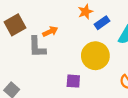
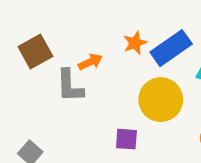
orange star: (85, 12) -> (135, 43), moved
blue rectangle: (102, 23) -> (171, 48), size x1.6

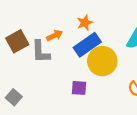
blue rectangle: (171, 48) -> (87, 45), moved
brown square: (35, 51) -> (17, 41), moved

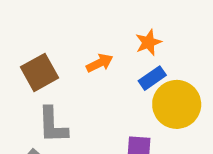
blue rectangle: (87, 45) -> (152, 78), size x0.6
gray L-shape: (41, 52) -> (53, 125), moved

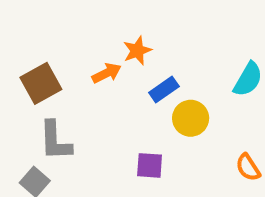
orange star: (148, 42) -> (137, 51), moved
yellow circle: (177, 104) -> (191, 118), size x0.7

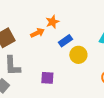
purple square: (150, 165) -> (47, 78), moved

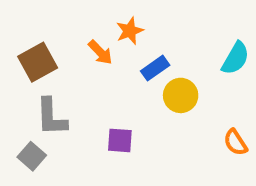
orange arrow: (37, 33) -> (100, 52), turned 72

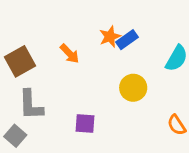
orange star: (130, 31) -> (110, 37), moved
blue rectangle: (155, 68) -> (127, 40), moved

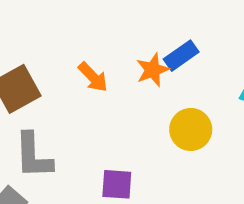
orange star: (110, 37) -> (153, 70), moved

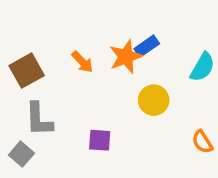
orange star: (153, 70) -> (126, 57), size x1.4

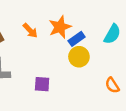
blue rectangle: (147, 46) -> (77, 39), moved

